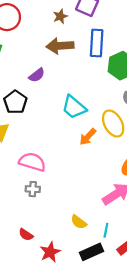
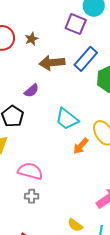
brown star: (60, 16) -> (32, 39), moved
blue rectangle: (97, 43) -> (86, 59), turned 40

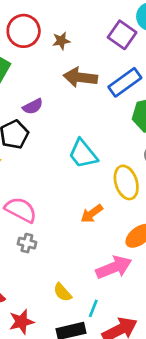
purple semicircle: (31, 91) -> (33, 106), moved
orange arrow: (81, 146) -> (92, 214), moved
gray cross: (32, 196) -> (27, 243), moved

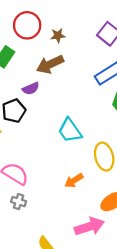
brown arrow: (80, 77) -> (50, 64), moved, turned -36

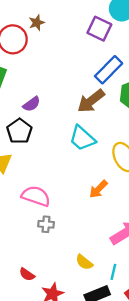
brown star: (58, 36) -> (37, 23), moved
brown arrow: (50, 64) -> (91, 101), moved

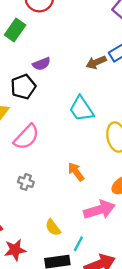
brown arrow: (91, 101) -> (96, 62), moved, size x0.7
orange arrow: (98, 189) -> (76, 172), moved, turned 84
pink semicircle: (36, 196) -> (26, 137), moved, turned 100

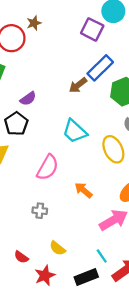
pink semicircle: (26, 137) -> (48, 168), moved
yellow semicircle: (53, 227) -> (57, 248), moved
cyan line: (78, 244) -> (102, 256), turned -48

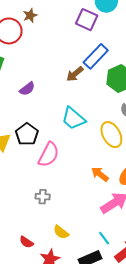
black pentagon: (16, 124) -> (27, 134), moved
orange arrow: (83, 190) -> (100, 174), moved

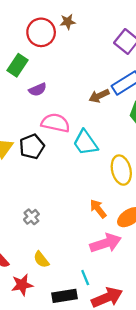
purple semicircle: (27, 89) -> (38, 90), moved
pink semicircle: (49, 155) -> (55, 123), moved, turned -120
gray cross: (43, 197) -> (31, 217), turned 32

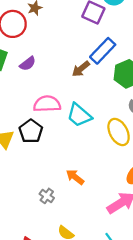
purple semicircle: (38, 90) -> (28, 64), moved
orange arrow: (98, 209) -> (75, 177), moved

